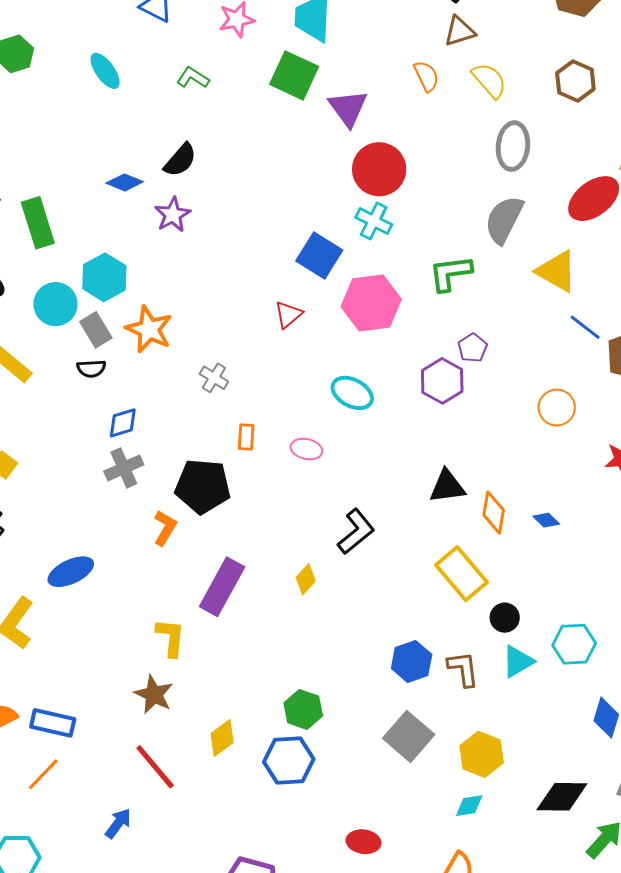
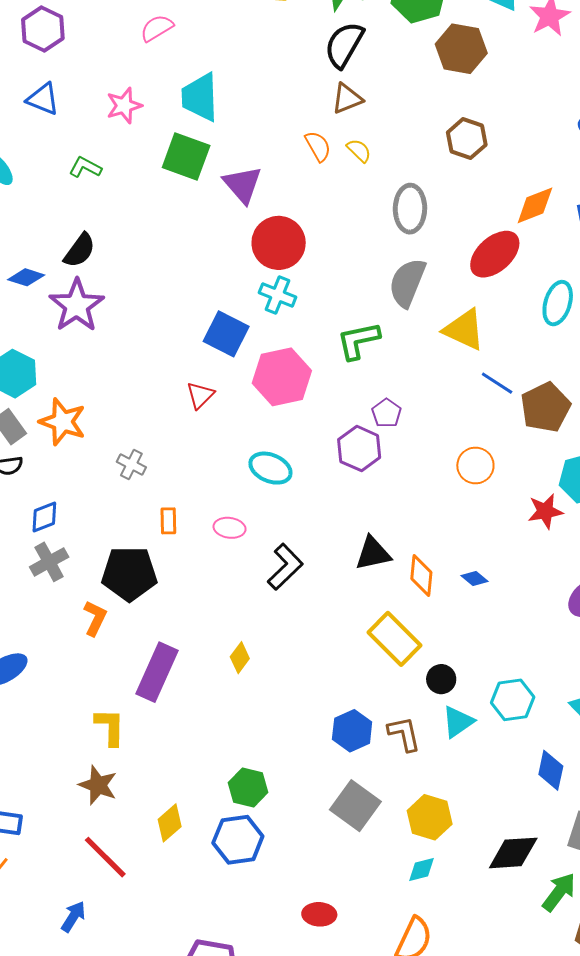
yellow semicircle: (489, 80) -> (359, 150), moved, size x0.7
purple star: (173, 215) -> (77, 305), size x1.5
black L-shape: (356, 532) -> (285, 567), moved

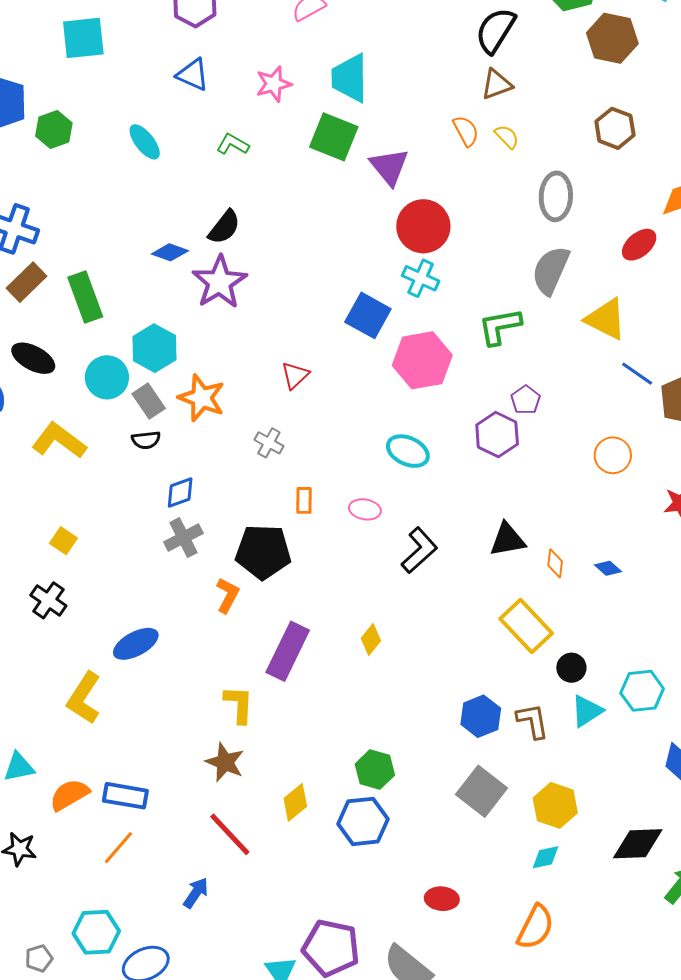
red ellipse: (495, 254) -> (639, 245), size x0.7
red triangle: (200, 395) -> (295, 375), moved
orange diamond: (421, 575) -> (555, 563), size x0.7

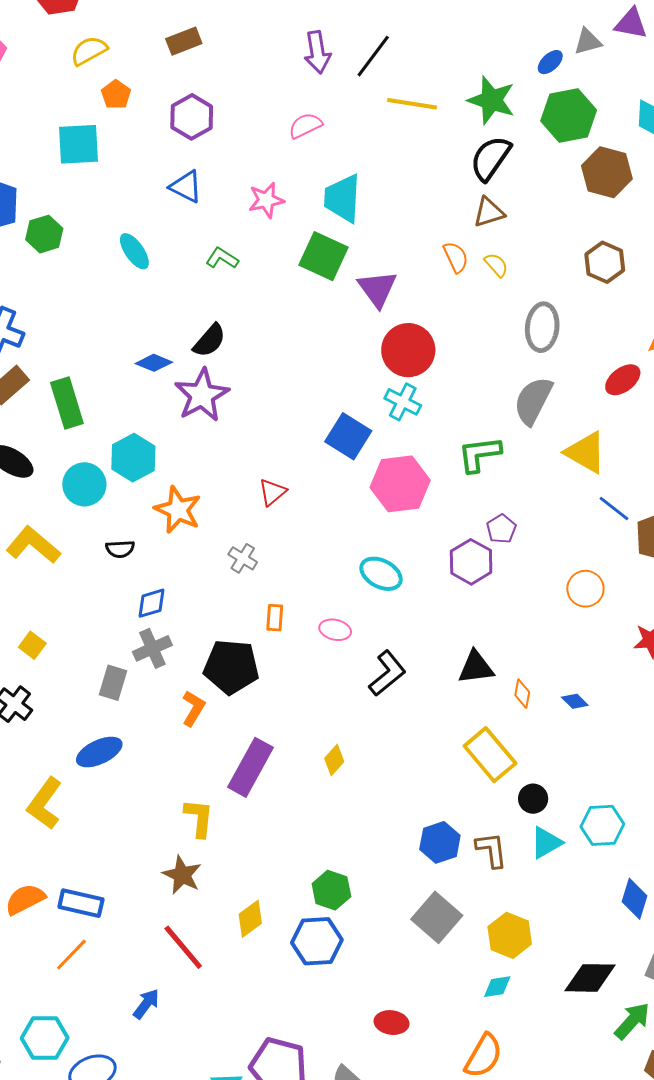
gray rectangle: (149, 401) -> (113, 683), moved, turned 48

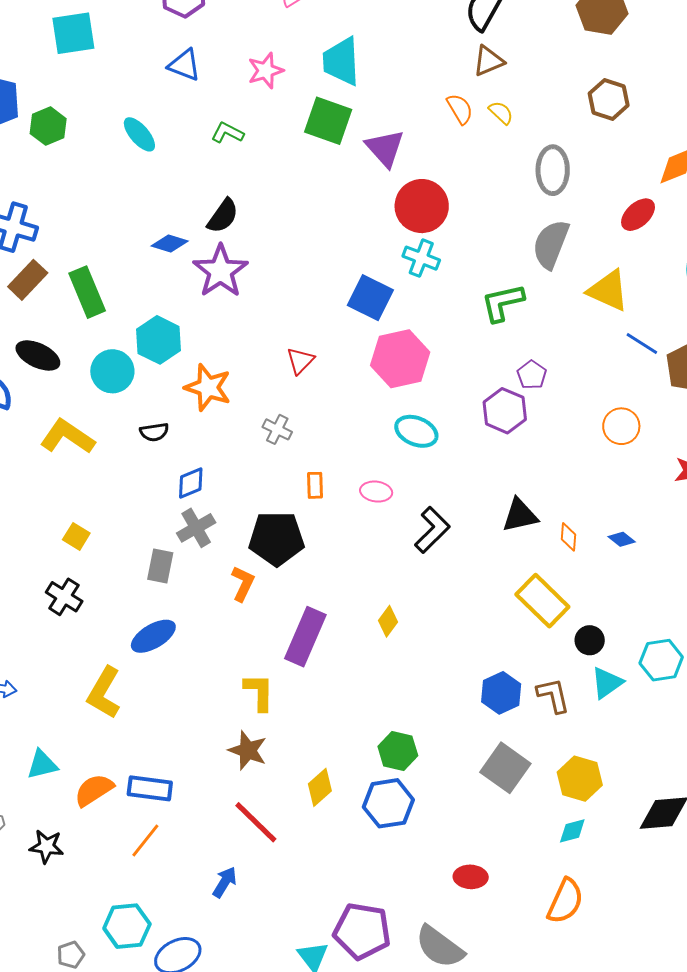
pink hexagon: (400, 484) -> (400, 359), moved

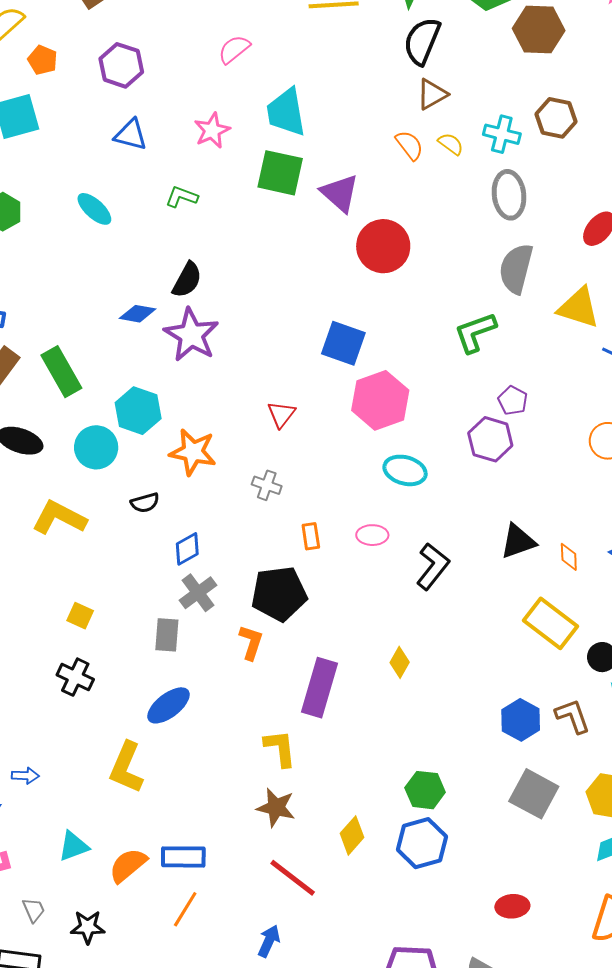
cyan cross: (421, 258) -> (502, 134), moved

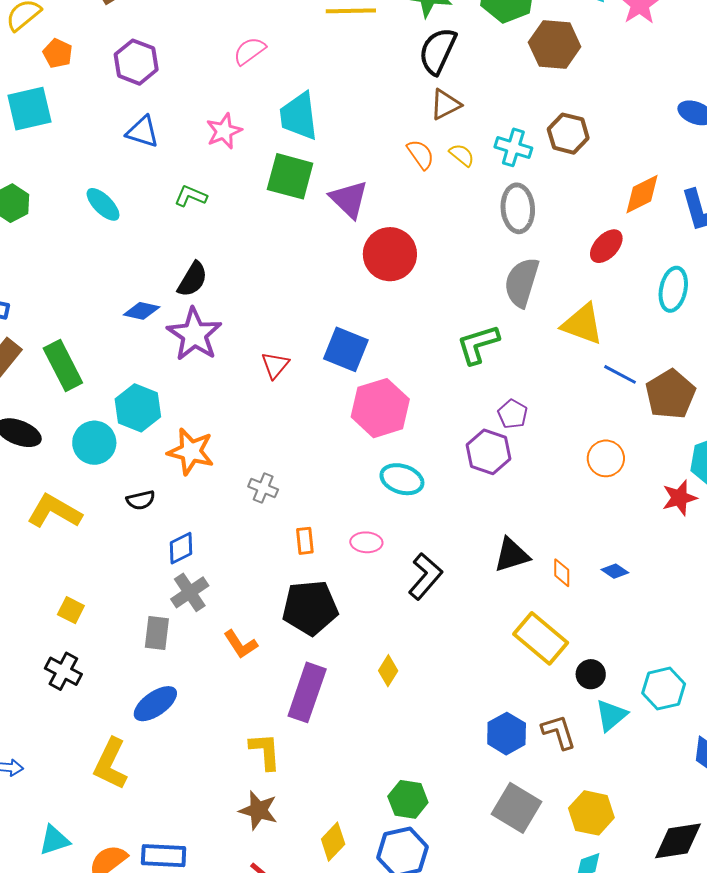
red triangle: (281, 414) -> (275, 365), moved
black pentagon: (279, 594) -> (310, 608), moved
orange L-shape: (251, 642) -> (241, 644), turned 126

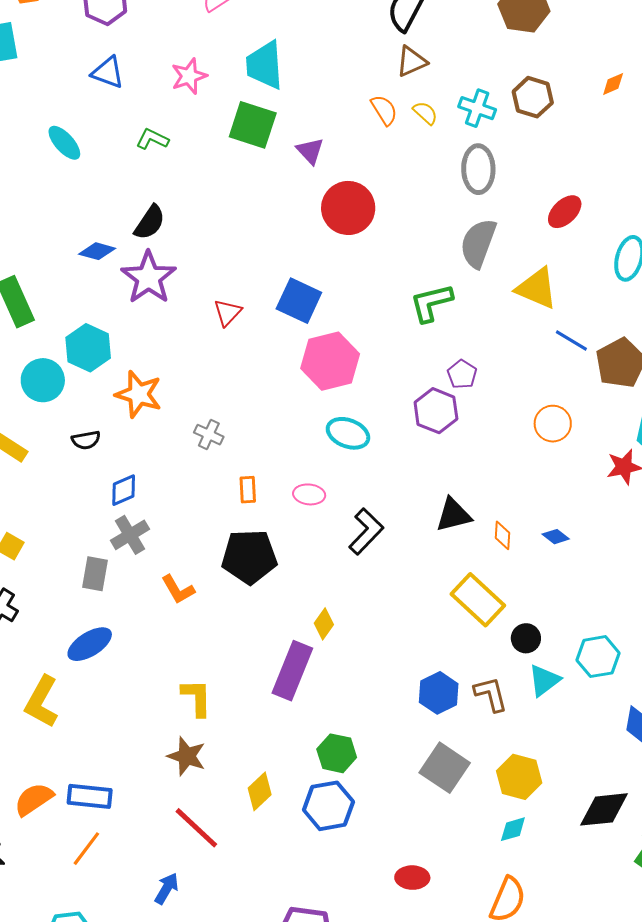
orange diamond: (642, 194) -> (613, 84), moved, size x0.6
purple triangle: (349, 199) -> (310, 151), size x0.7
purple rectangle: (307, 692) -> (292, 671), moved

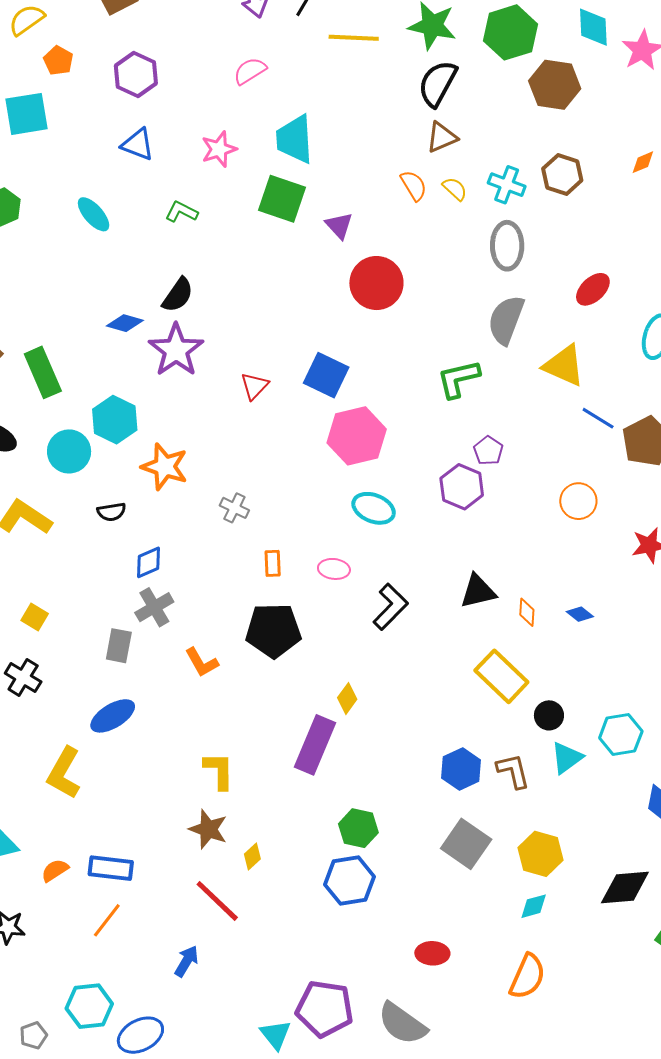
yellow diamond: (260, 791) -> (252, 856), moved, size x0.7
orange semicircle: (34, 799) -> (55, 870), size x0.7

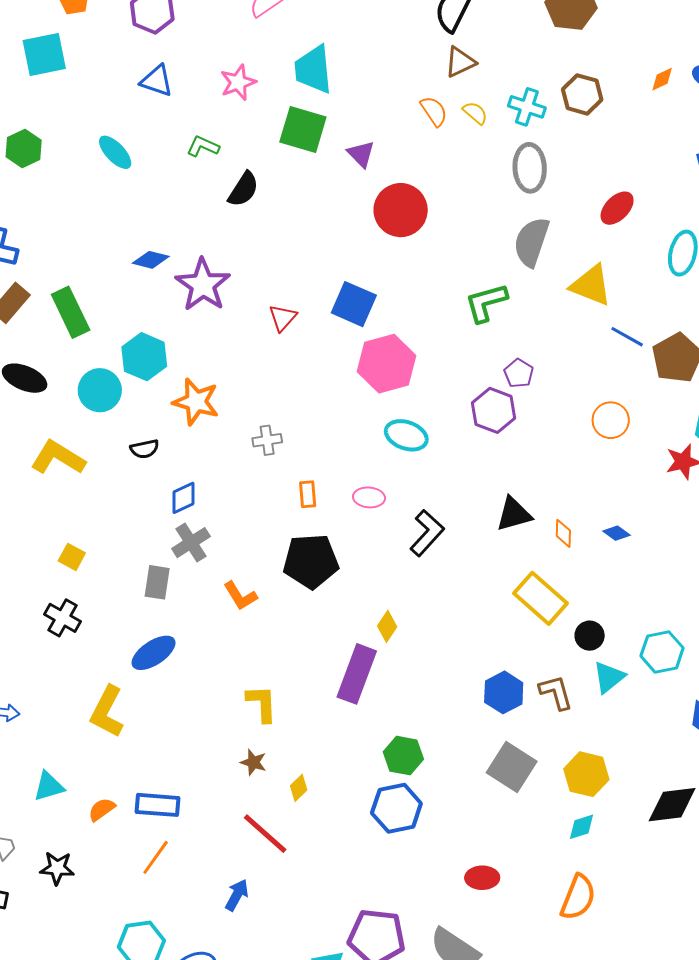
black semicircle: (178, 295) -> (243, 189), moved
gray cross: (234, 508) -> (267, 440), turned -32
brown star: (208, 829) -> (253, 762), size x0.7

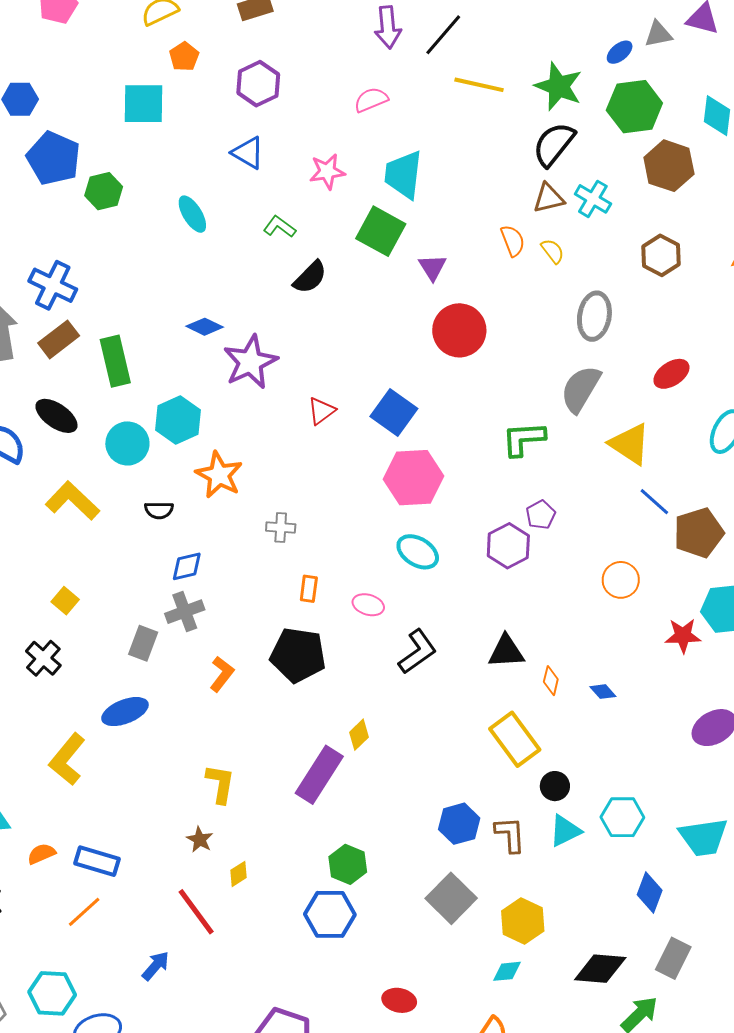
cyan cross: (527, 107) -> (593, 199), moved
orange L-shape: (240, 596) -> (222, 674), turned -123

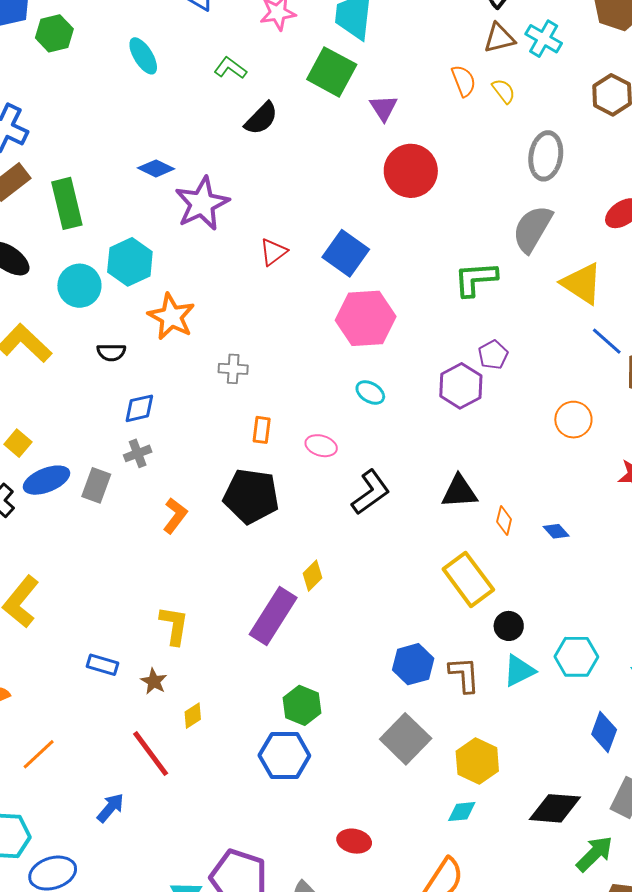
cyan ellipse: (418, 552) -> (370, 392), size x0.7
gray cross: (185, 612) -> (138, 453), size x0.7
blue ellipse: (125, 712) -> (47, 480), moved
blue rectangle: (97, 861) -> (103, 665), moved, size x0.7

